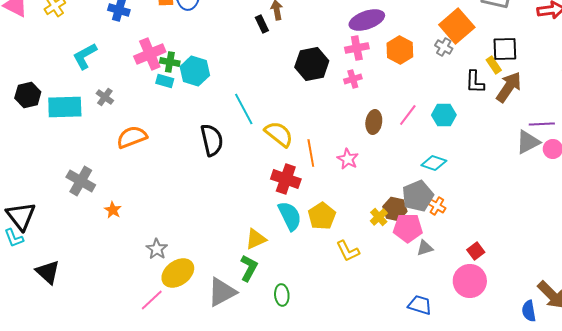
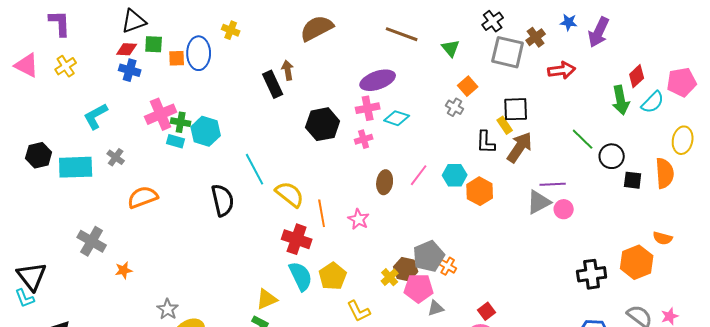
black rectangle: (262, 24) -> (273, 84), size x1.5
orange square: (457, 26) -> (468, 86), size x0.6
orange hexagon: (400, 50) -> (480, 191), moved
cyan diamond: (434, 163) -> (397, 118), moved
orange star: (113, 210) -> (124, 270), turned 30

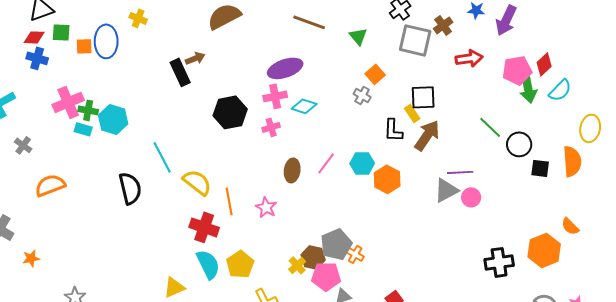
brown arrow: (288, 70) -> (195, 58), turned 78
pink pentagon: (682, 82) -> (517, 70), moved
orange semicircle: (663, 238) -> (570, 226), turned 30

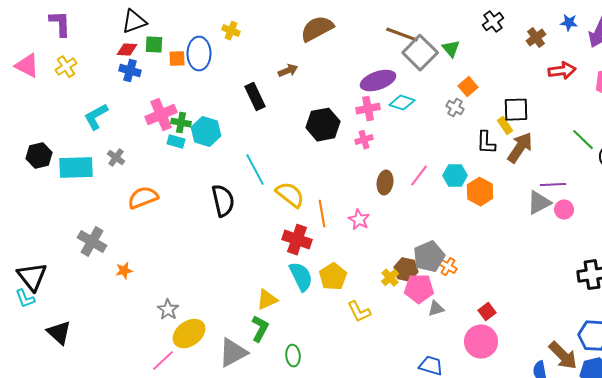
gray square: (415, 40) -> (420, 53), moved, turned 32
black rectangle: (180, 72) -> (255, 97), moved
cyan diamond: (304, 106) -> (402, 103), moved

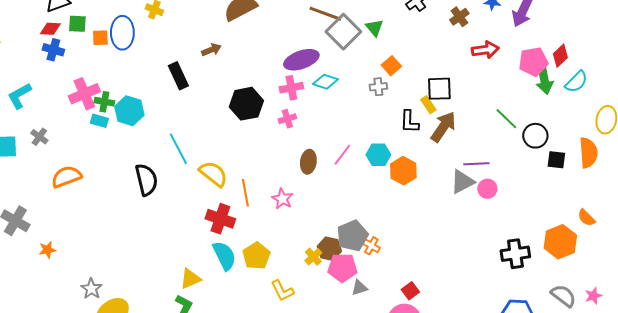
gray cross: (455, 108) -> (378, 87), turned -36

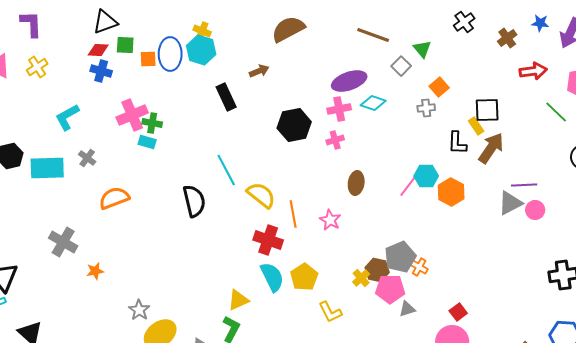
gray square: (343, 32) -> (401, 66), moved, size x0.6
cyan hexagon: (129, 111) -> (201, 50), moved
green line: (506, 119) -> (556, 112), moved
pink line: (342, 155) -> (408, 186), moved

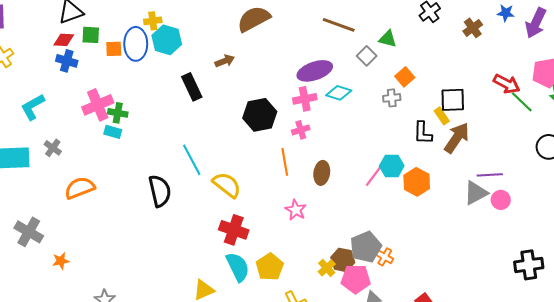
yellow cross: (202, 31) -> (153, 21), moved, turned -30
green triangle: (422, 49) -> (388, 39), turned -36
red arrow: (533, 71) -> (507, 84), moved, turned 36
orange line: (293, 214) -> (285, 162), moved

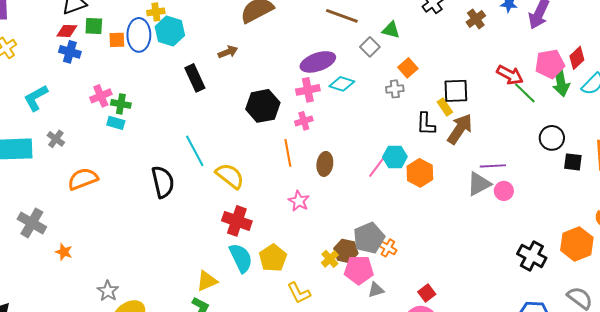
pink cross: (98, 105) -> (101, 96), size x0.7
orange star: (61, 261) -> (64, 252), turned 30
black cross: (529, 265) -> (532, 256), turned 36

